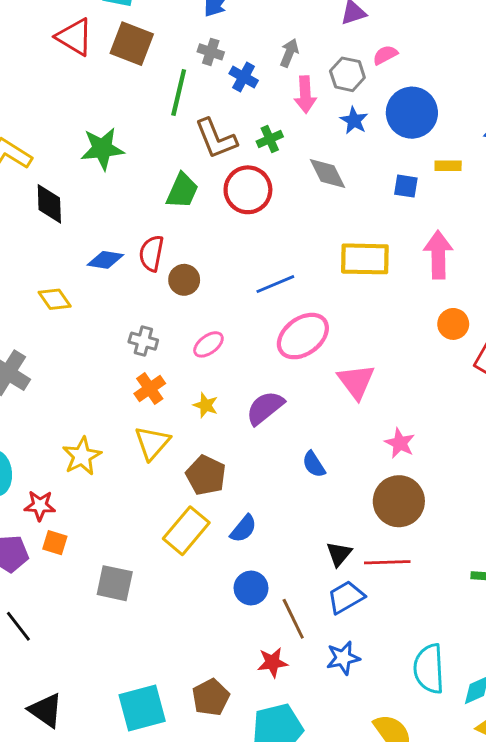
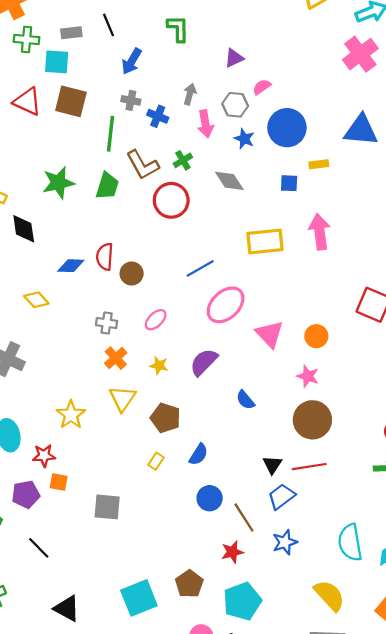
green trapezoid: (182, 191) -> (107, 186), moved
orange circle: (453, 324) -> (316, 336), moved
yellow rectangle: (186, 531) -> (156, 461), size x0.5

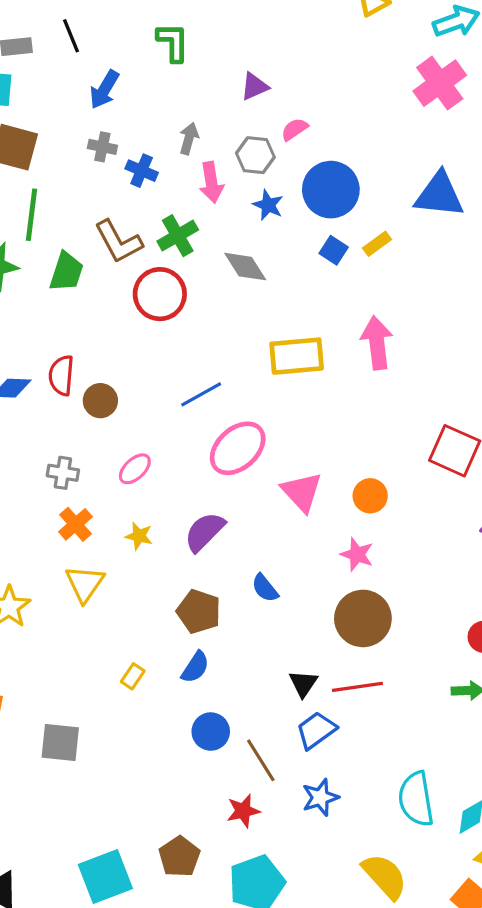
green line: (111, 134) -> (32, 215), moved
green cross: (183, 160) -> (178, 236), size x1.4
yellow rectangle: (319, 164) -> (377, 244), turned -30
blue square: (289, 183) -> (334, 250), moved, turned 30
brown pentagon: (166, 418) -> (199, 611), moved

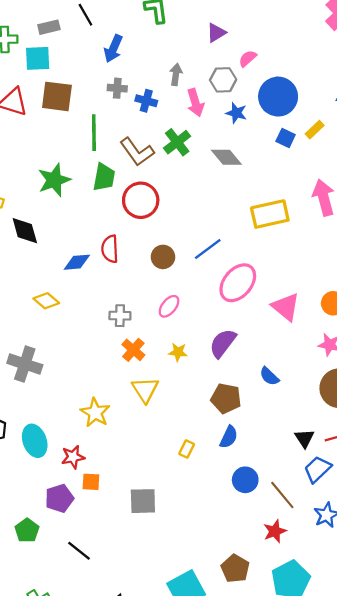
green line: (32, 215) -> (94, 133), moved
red circle: (160, 294) -> (141, 200), moved
brown circle: (100, 401) -> (163, 257), moved

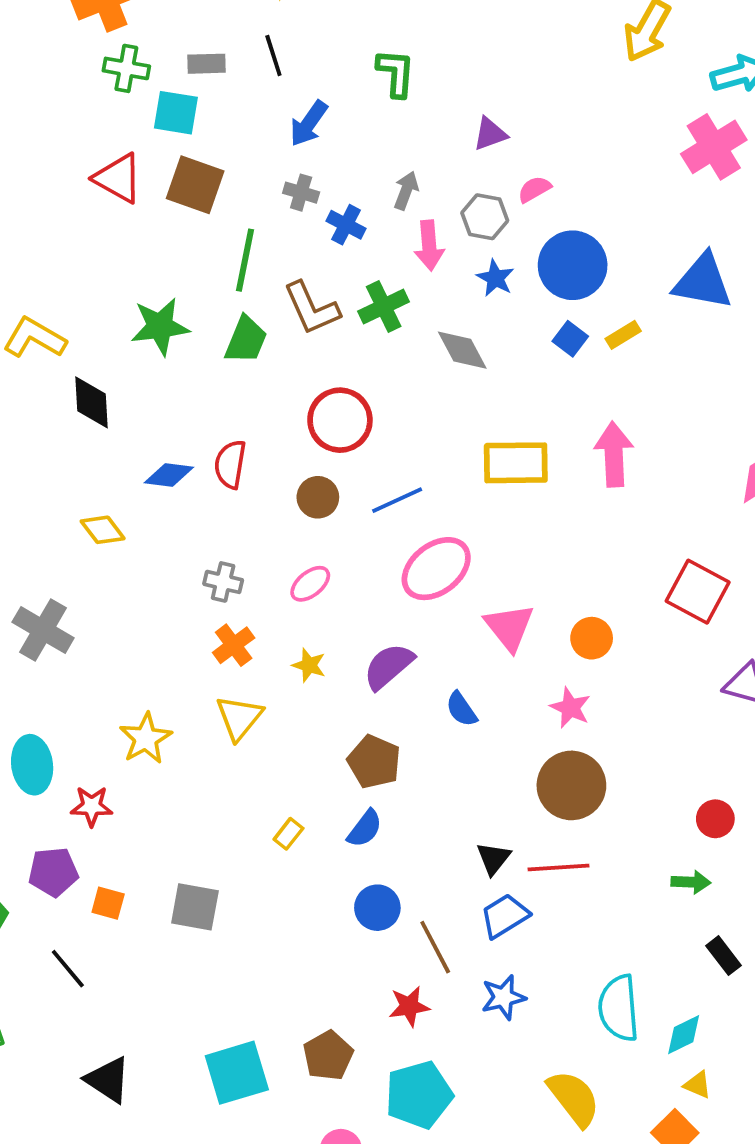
red circle: (141, 200) -> (340, 420), moved
blue semicircle: (269, 376) -> (461, 709), moved
orange square: (91, 482) -> (108, 903), moved

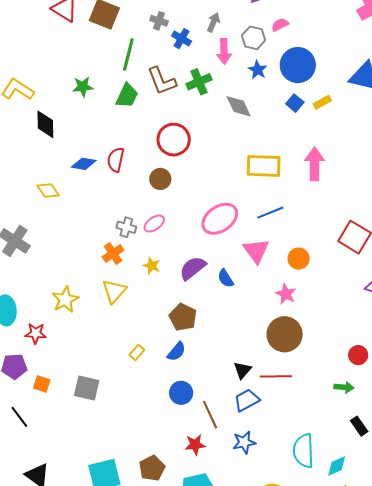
green star: (160, 326) -> (83, 87), size x0.7
blue line: (397, 500) -> (270, 213), moved
gray cross: (223, 582) -> (126, 227), moved
blue semicircle: (461, 709) -> (226, 278), moved

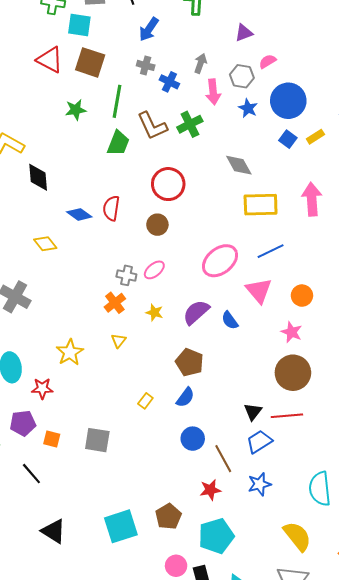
green star: (83, 87) -> (76, 110), moved
gray diamond: (239, 106) -> (239, 165), moved
blue diamond: (84, 164) -> (79, 214), turned 30
yellow triangle: (114, 291) -> (119, 341), size x0.6

